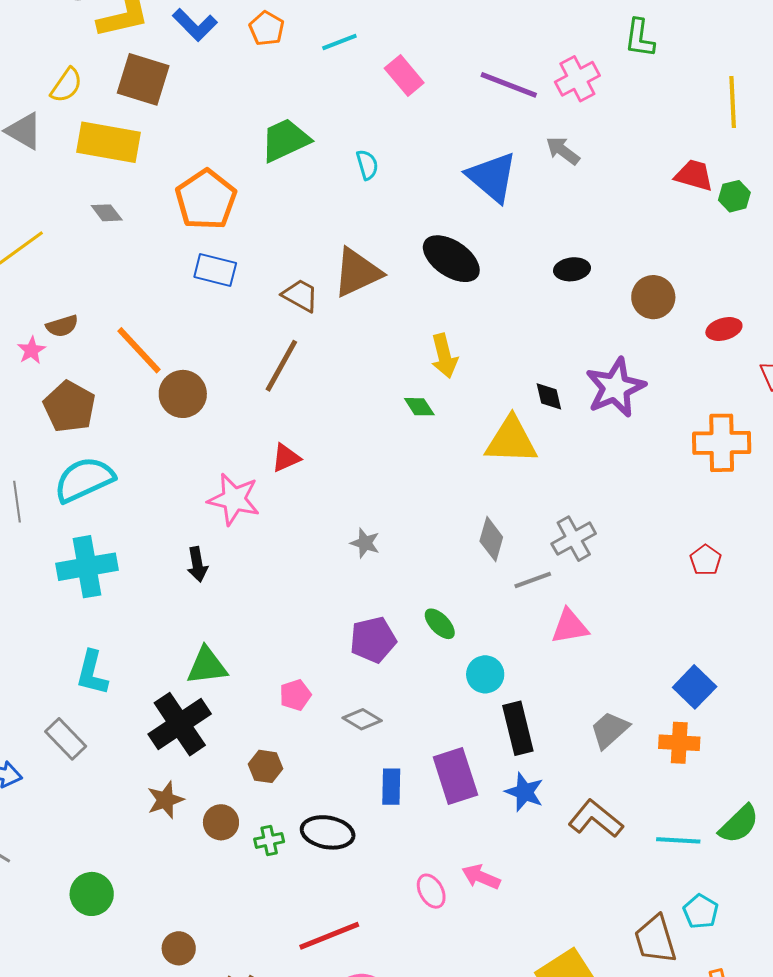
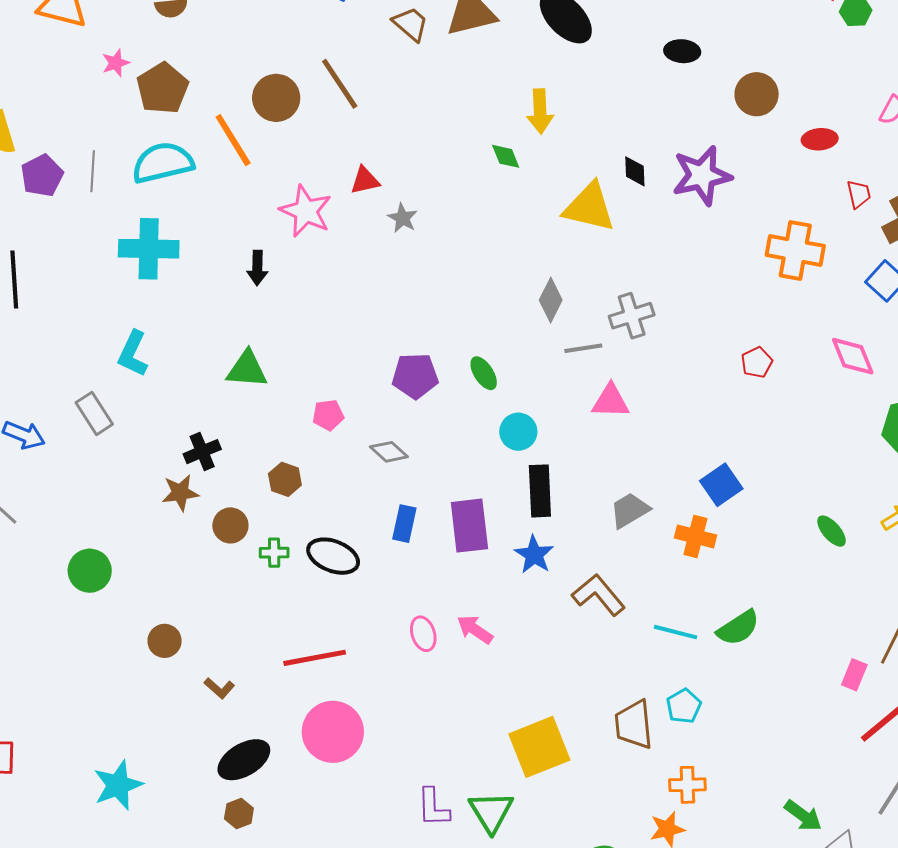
pink star: (31, 350) -> (116, 63), moved
orange line: (139, 350) -> (233, 140), moved
brown line: (281, 366) -> (340, 84), moved, turned -74
gray star: (365, 543) -> (403, 218), moved
black cross: (180, 724) -> (202, 452), moved, size x0.6

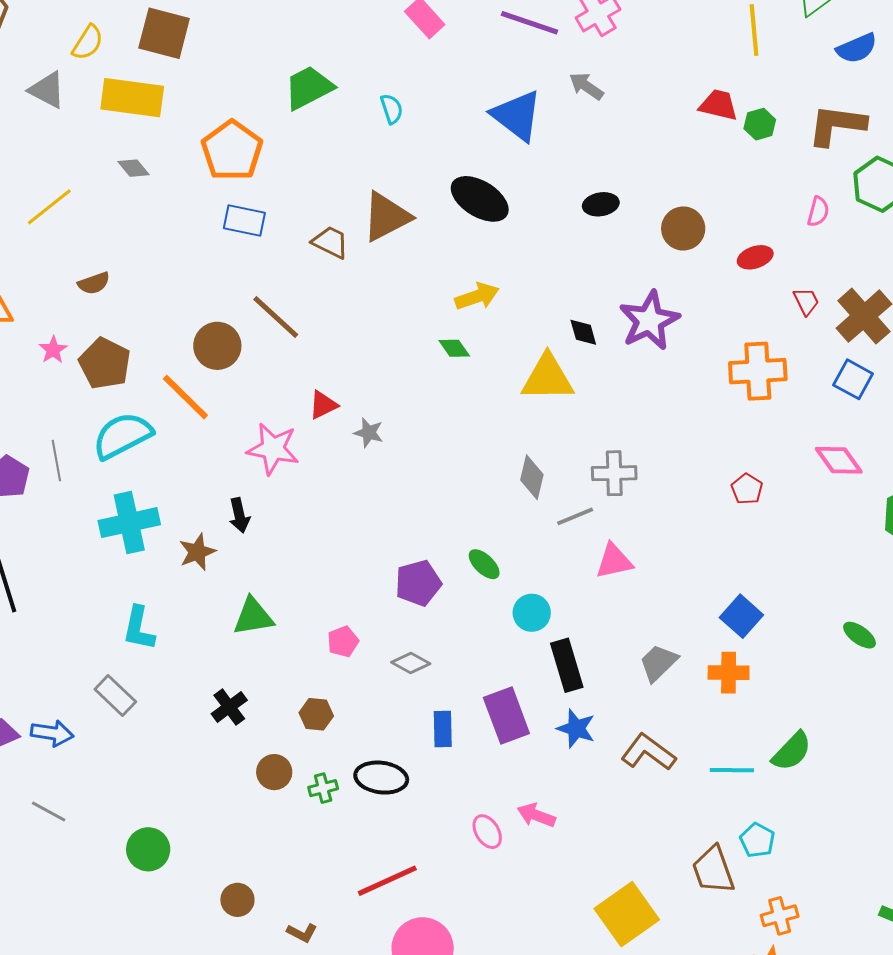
yellow arrow: (540, 111) -> (477, 296), turned -93
gray cross: (632, 316) -> (614, 473), turned 30
brown star: (180, 493) -> (197, 552), moved

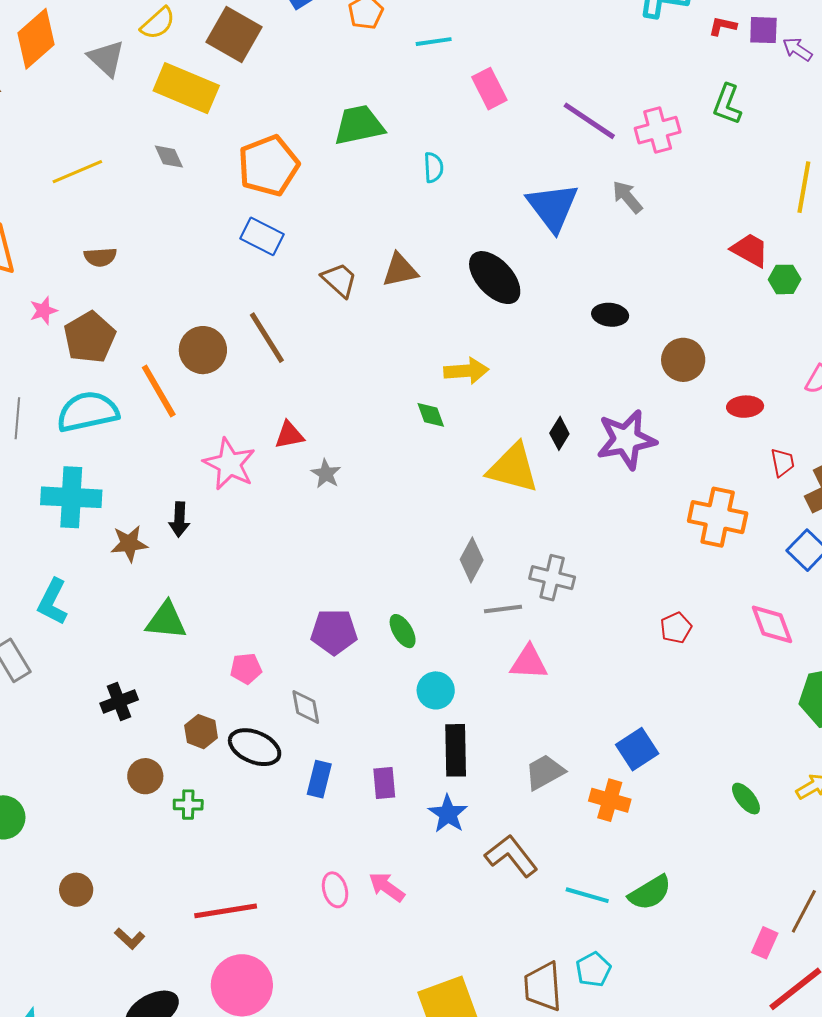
brown triangle: (386, 217) -> (400, 270), size x0.7
black diamond: (583, 332) -> (559, 433), turned 32
gray diamond: (411, 663) -> (306, 707), turned 36
purple rectangle: (506, 716) -> (384, 783), size x0.6
black ellipse: (381, 778) -> (255, 747), moved

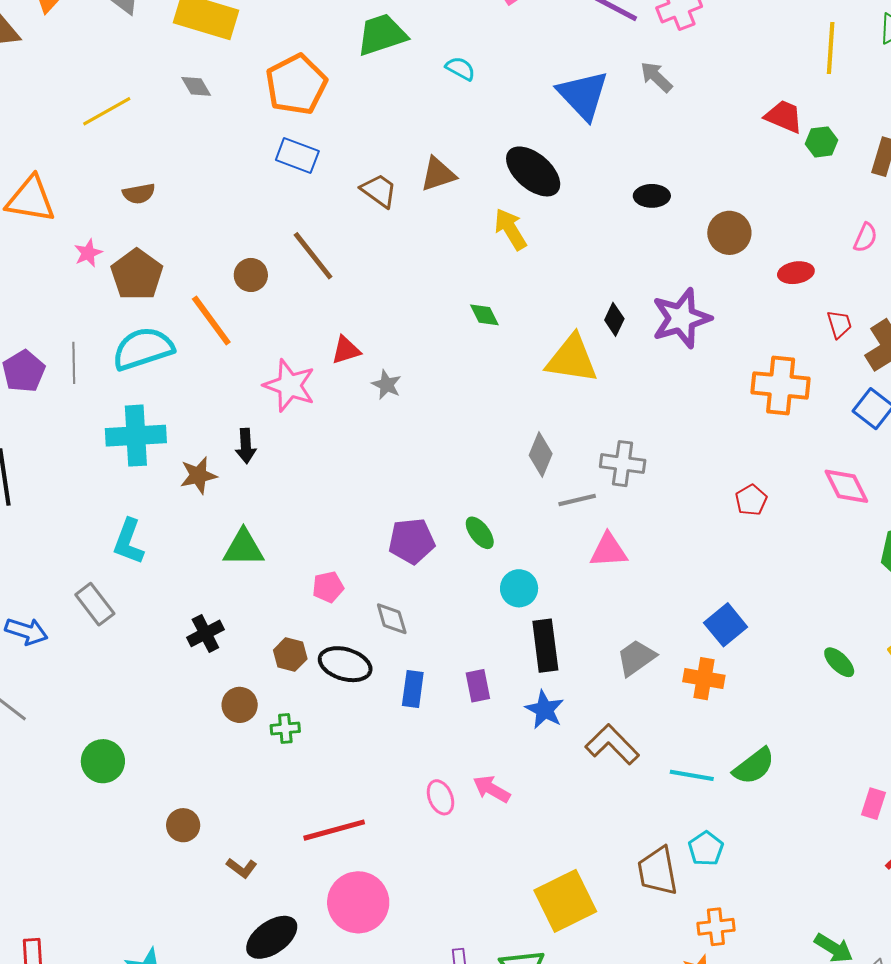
cyan semicircle: (434, 167) -> (460, 69), turned -52
brown circle: (203, 350) -> (251, 275), size x0.7
yellow arrow: (466, 371) -> (510, 229), moved, turned -111

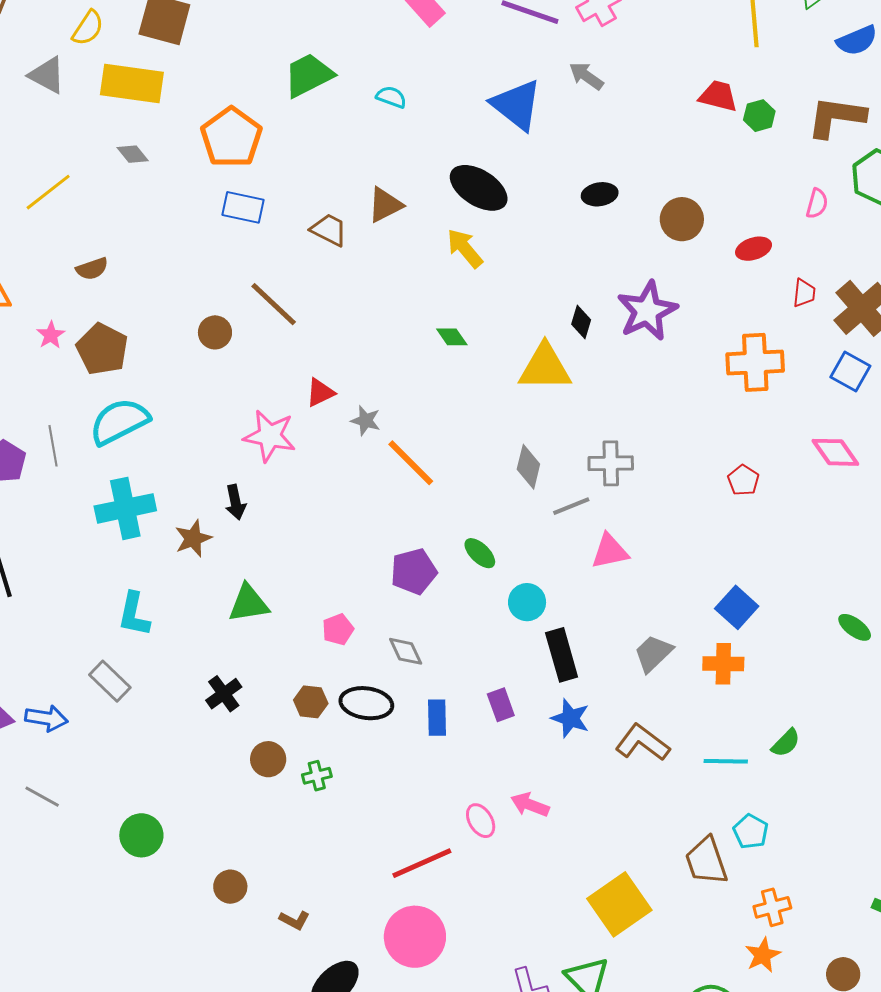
orange line: (211, 321) -> (411, 463), moved
red trapezoid: (839, 324) -> (804, 293), turned 32
green semicircle: (754, 766) -> (786, 743), size x0.7
red line: (334, 830) -> (422, 863), moved

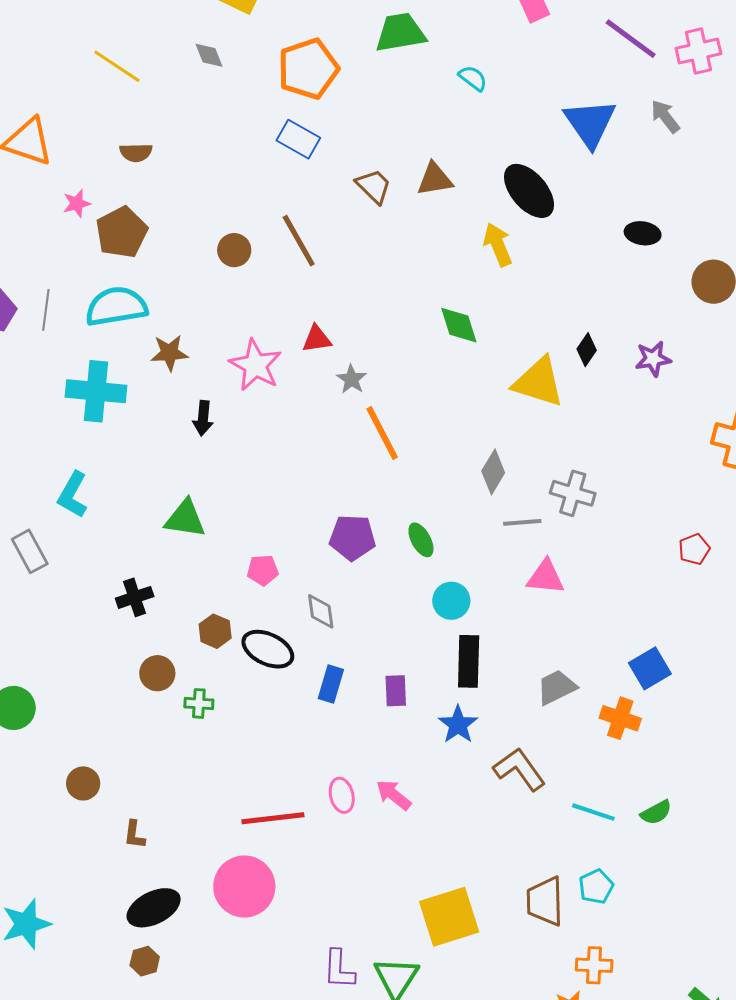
yellow line: (48, 192) -> (117, 66), turned 54
purple star: (647, 311) -> (653, 359), size x0.6
green diamond: (452, 337) -> (459, 325), size x1.4
brown star: (193, 538) -> (169, 353), moved
brown L-shape: (295, 920) -> (134, 835), turned 52

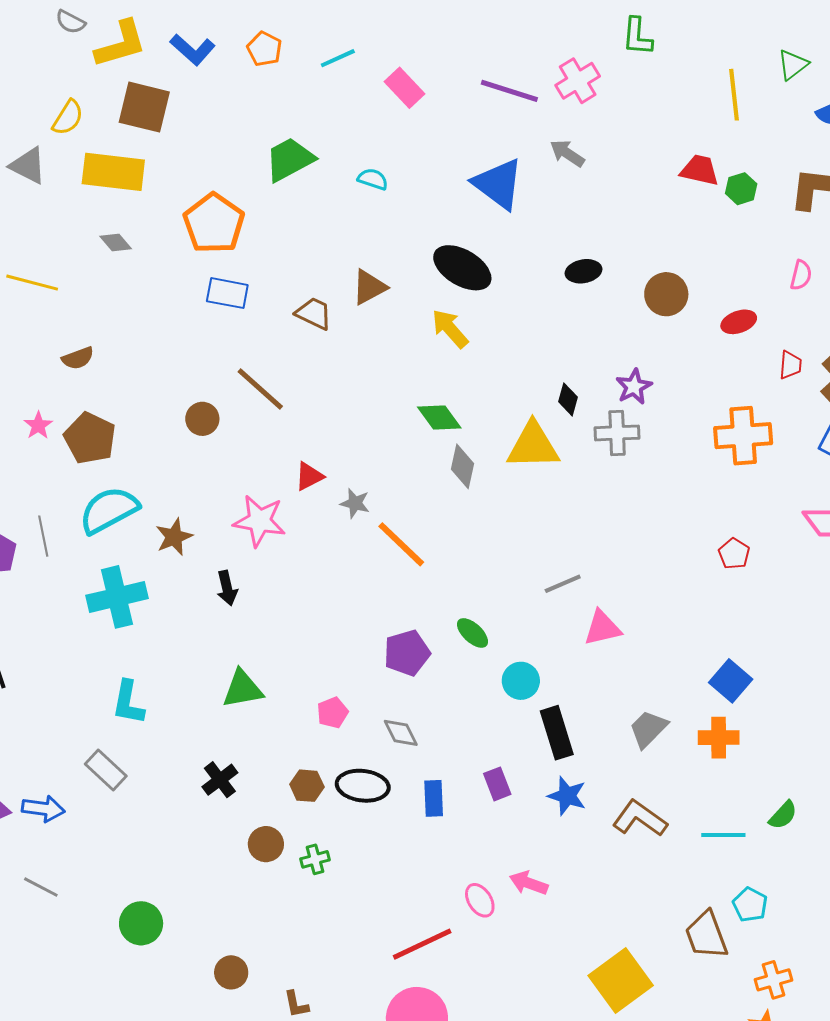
gray diamond: (493, 472) -> (462, 466), moved
gray cross: (573, 493) -> (617, 433), moved

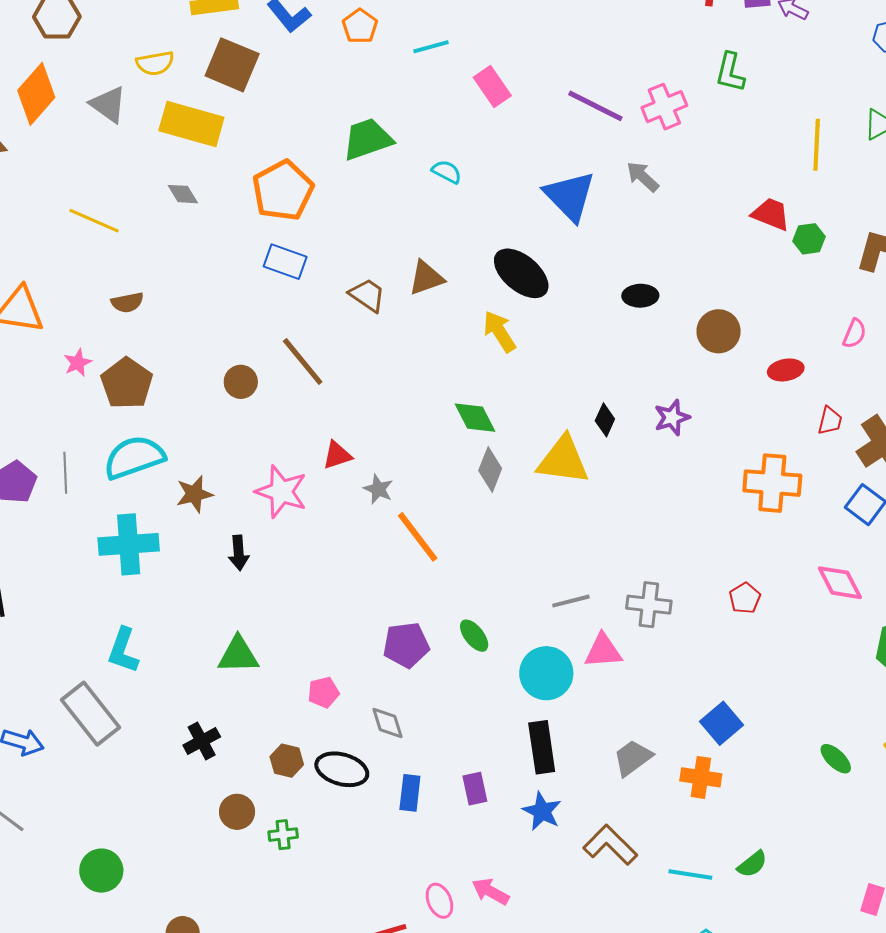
yellow semicircle: (68, 118) -> (155, 63), turned 39
gray cross: (617, 433) -> (649, 605), moved
cyan circle: (521, 681) -> (546, 673), moved, size x1.4
gray rectangle: (106, 770) -> (90, 714), size x1.5

